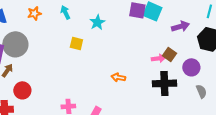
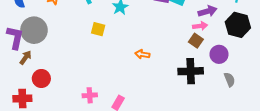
pink arrow: (158, 58) -> (200, 26), moved
orange arrow: (118, 77) -> (142, 54), moved

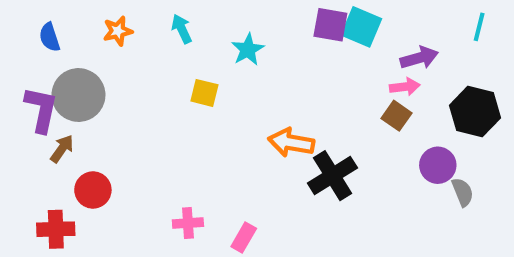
black hexagon: (238, 25) -> (475, 112), moved
orange arrow: (142, 54) -> (291, 143), size x1.5
purple circle: (219, 54) -> (438, 165), moved
black cross: (191, 71) -> (332, 176), moved, turned -30

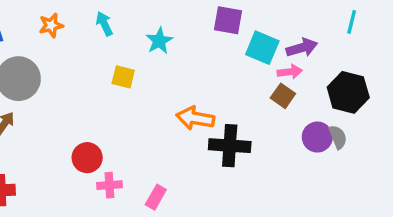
cyan square: (361, 27) -> (262, 48), moved
black cross: (332, 176) -> (230, 146), turned 36
red circle: (93, 190) -> (87, 158), moved
gray semicircle: (463, 192) -> (338, 137), moved

